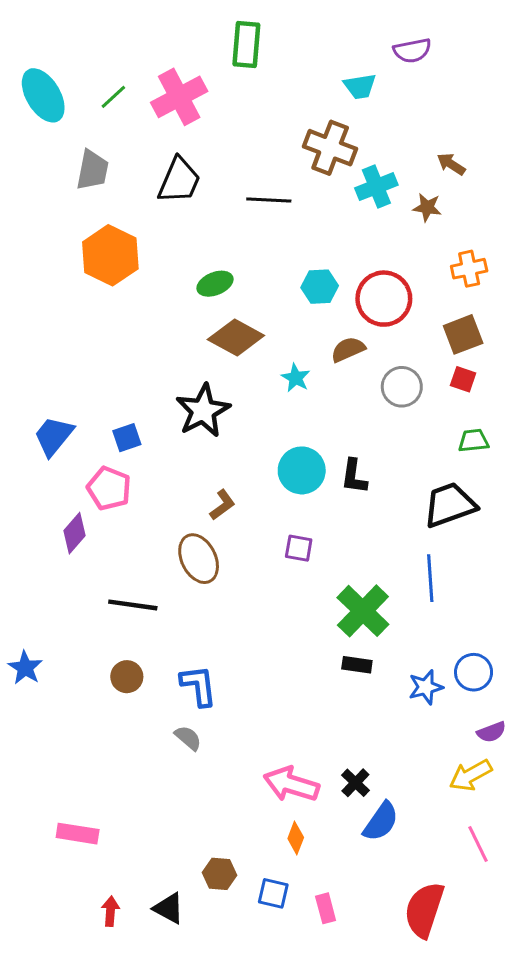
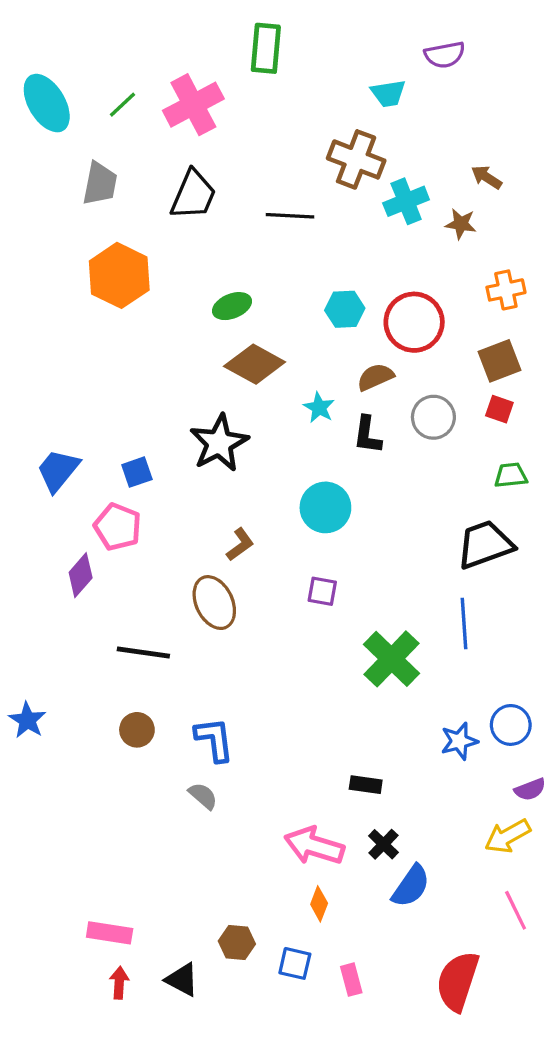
black L-shape: (354, 476) -> (367, 435), moved
black rectangle: (357, 665) -> (366, 785), moved
pink rectangle: (78, 834) -> (110, 933), moved

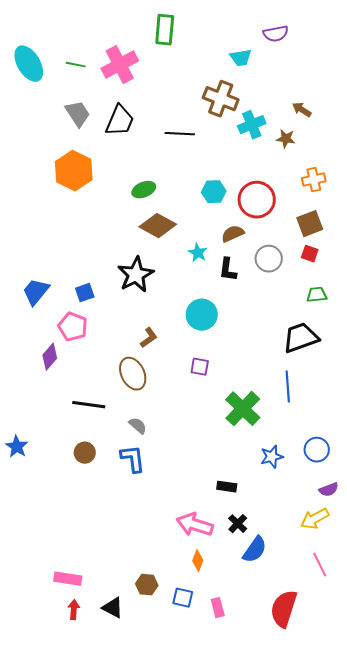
green line: (122, 105) -> (76, 65), turned 54
gray trapezoid: (100, 184) -> (78, 114), moved, turned -44
blue star: (459, 741) -> (272, 457), moved
gray semicircle: (203, 796) -> (138, 426), moved

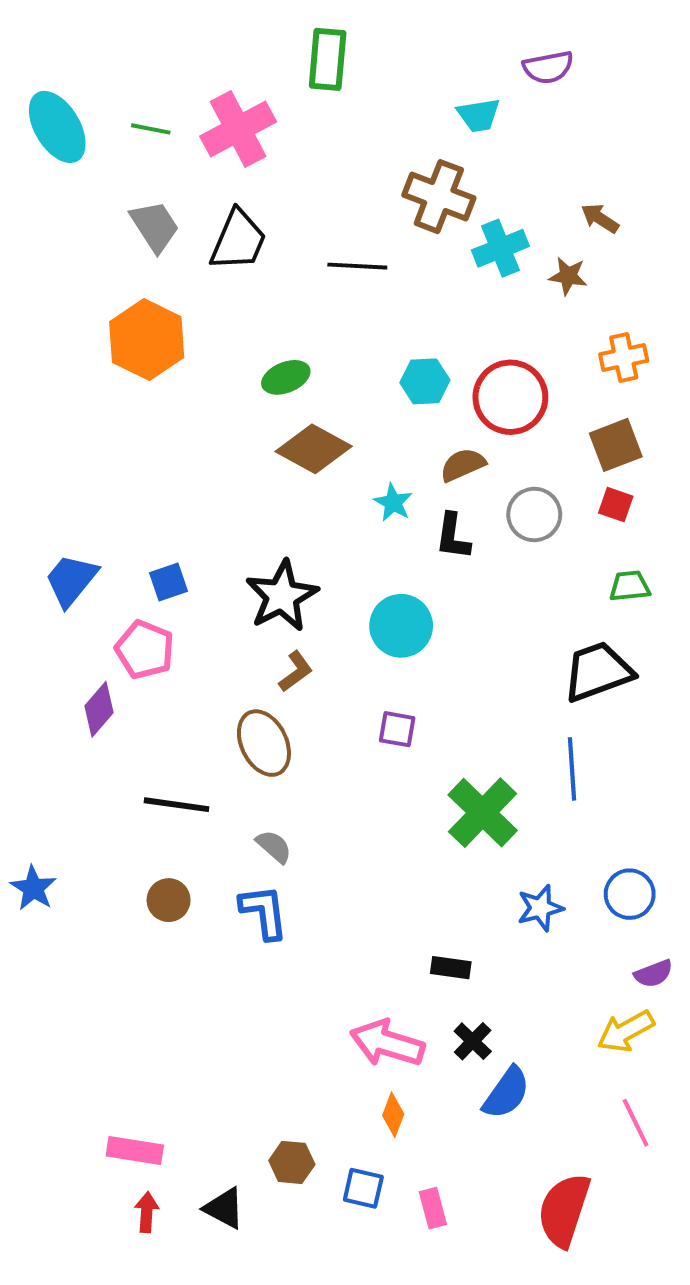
black star: (136, 275) -> (282, 596), moved

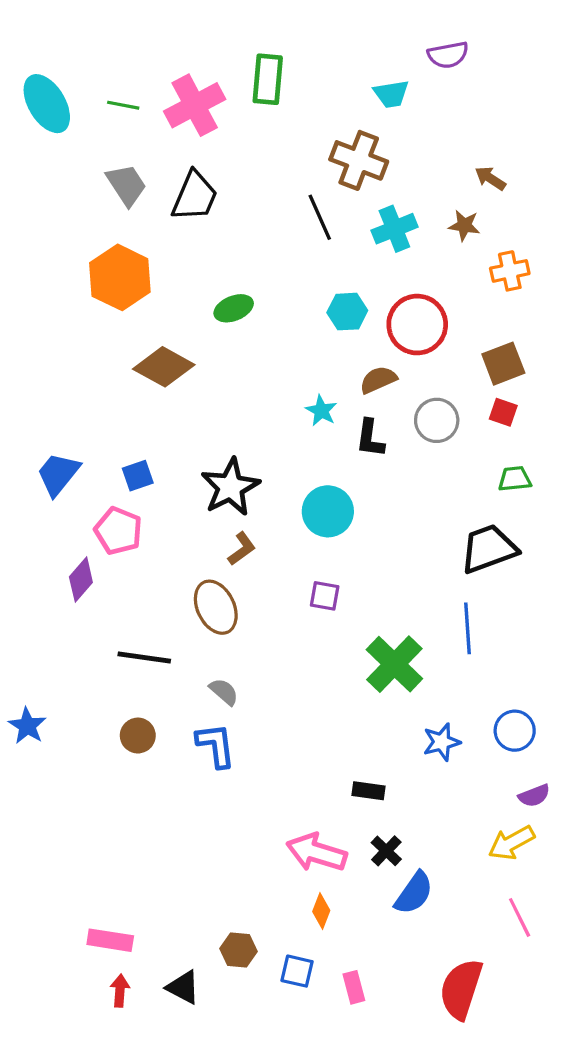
green rectangle: (328, 59) -> (268, 79), moved
cyan cross: (500, 248) -> (394, 229), moved
black line: (357, 266) -> (320, 217), moved, turned 63
orange cross: (624, 357) -> (510, 271), moved
brown diamond: (314, 449) -> (164, 367), moved

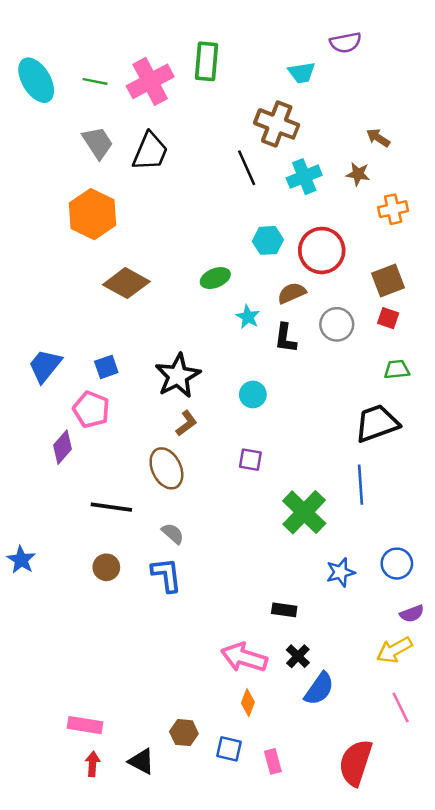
green ellipse: (234, 308) -> (215, 278), moved
cyan circle: (328, 511) -> (253, 394), size x0.7

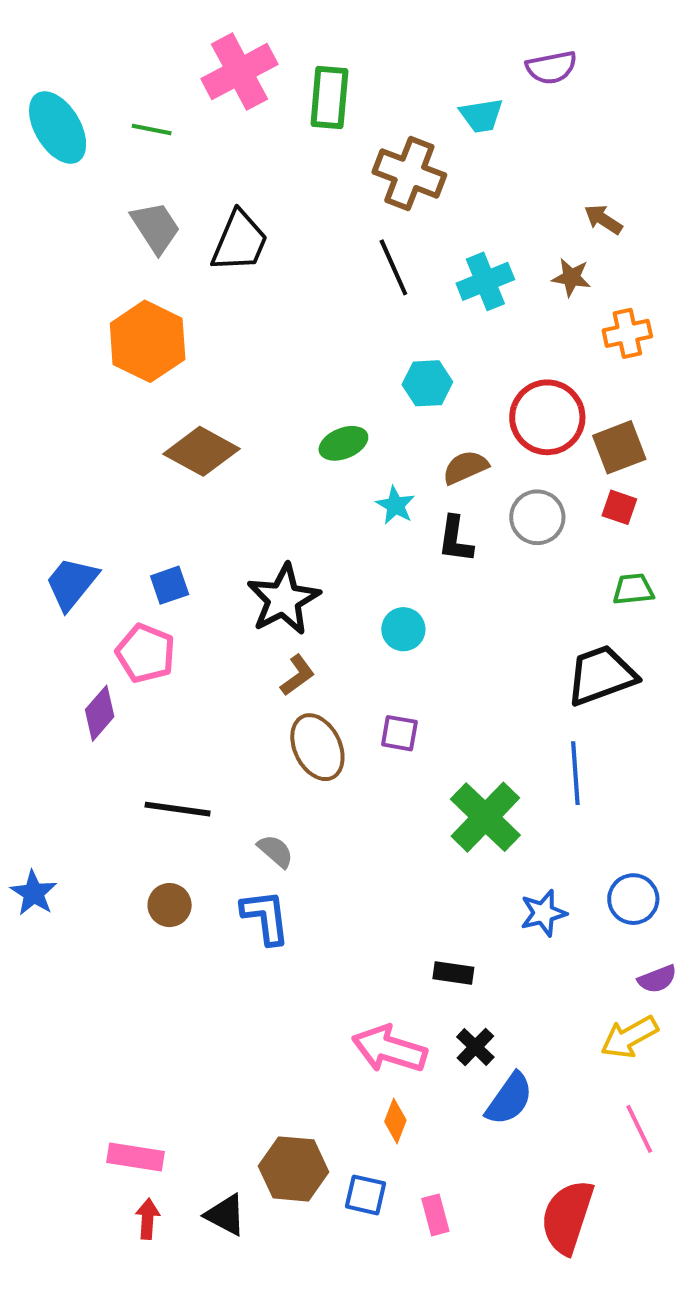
pink cross: (150, 81) -> (239, 72), moved
brown cross: (277, 124) -> (409, 173), moved
red circle: (322, 250) -> (547, 417), moved
brown ellipse: (166, 468) -> (317, 747), moved
brown hexagon: (184, 733) -> (293, 1169), size x1.5

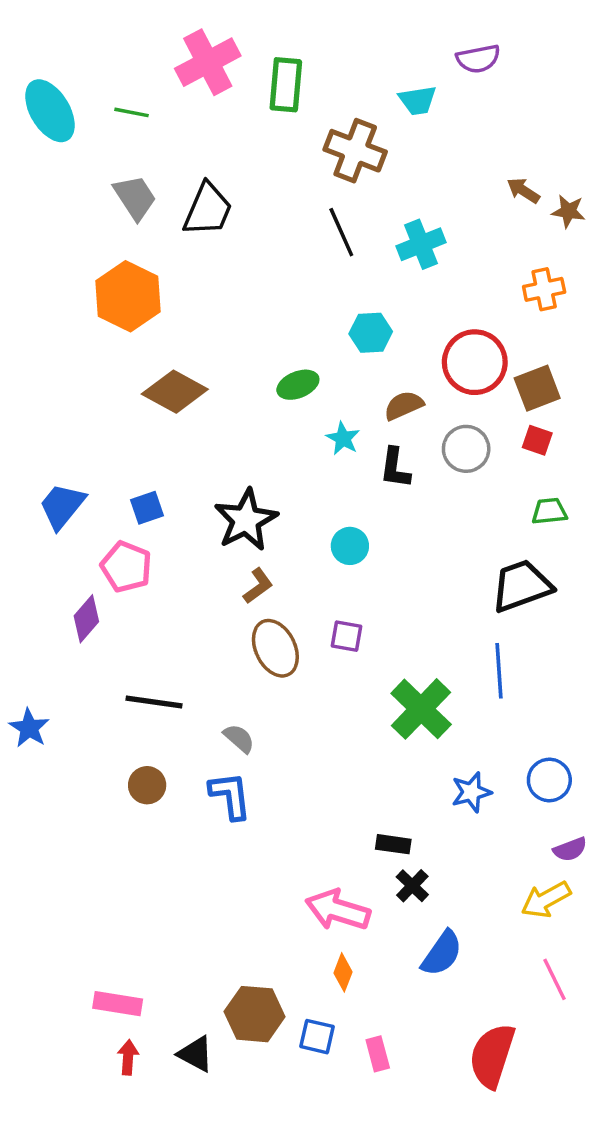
brown star: (571, 277) -> (568, 211), moved
blue star: (34, 893) -> (29, 728), moved
black cross: (475, 1047) -> (412, 886), moved

